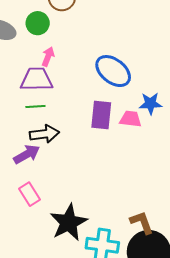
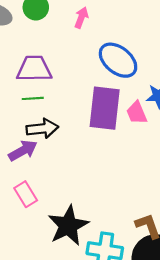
pink arrow: (48, 57) -> (81, 18), moved
purple rectangle: (101, 115) -> (105, 108), size x1.4
pink trapezoid: (131, 119) -> (137, 113), turned -120

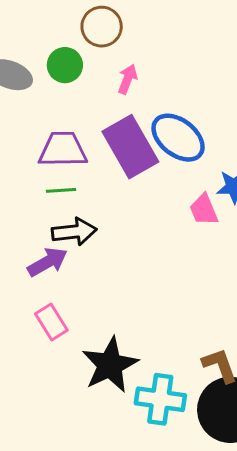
purple rectangle: (105, 108) -> (130, 147), moved, turned -36

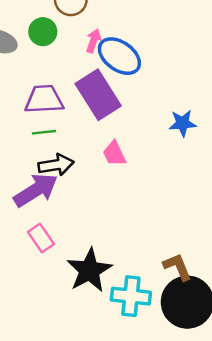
blue ellipse: (178, 138) -> (119, 56), moved
pink trapezoid: (204, 210) -> (114, 154), moved
purple arrow: (48, 262) -> (36, 190), size x1.4

